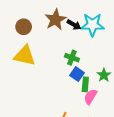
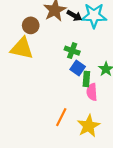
brown circle: (24, 27) -> (31, 25), moved
pink semicircle: (90, 97) -> (92, 92), turned -35

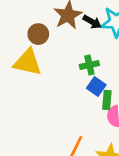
green cross: (72, 51) -> (89, 65), turned -32

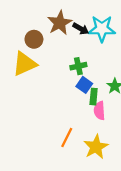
yellow triangle: (28, 62) -> (25, 64), turned -36

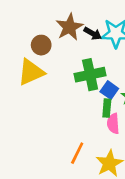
green cross: (78, 66) -> (90, 75), size x1.6
blue square: (84, 85) -> (109, 90), moved

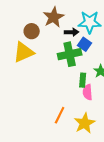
black arrow: (93, 33) -> (72, 32), moved, turned -32
blue square: (109, 90) -> (85, 44), moved

